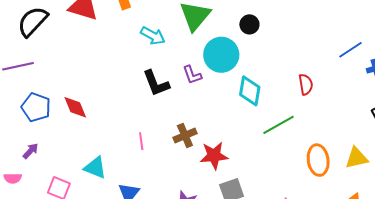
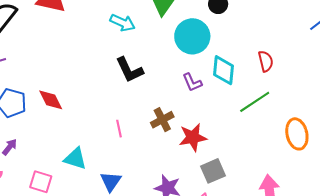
purple L-shape: (192, 75) -> (192, 82), moved
red semicircle: (306, 84) -> (266, 61), moved

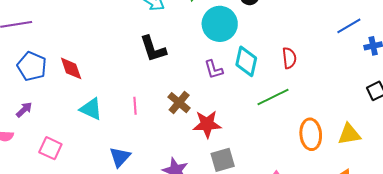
brown cross: (162, 120) -> (179, 103), turned -30
cyan triangle: (75, 159) -> (91, 109), moved

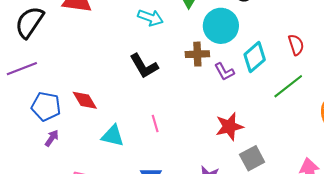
black L-shape: (153, 49) -> (144, 66), moved
cyan diamond: (246, 61) -> (255, 57), turned 48
brown cross: (179, 103) -> (197, 54), moved, turned -30
purple arrow: (24, 110) -> (52, 138), moved

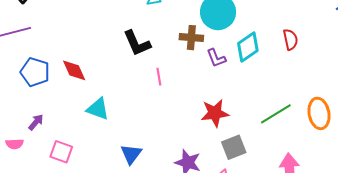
green line: (288, 86) -> (276, 114), moved
pink line: (155, 124) -> (159, 77), moved
purple arrow: (52, 138) -> (36, 122), moved

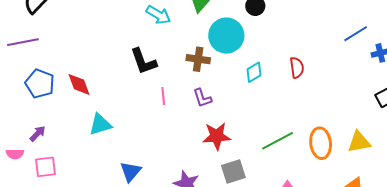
cyan diamond: (248, 47) -> (254, 72), size x0.7
purple L-shape: (216, 58) -> (202, 98), moved
cyan triangle: (98, 109) -> (100, 124), turned -40
pink square: (61, 152) -> (45, 167), moved, turned -30

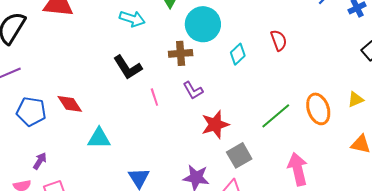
cyan triangle: (100, 124) -> (99, 138), turned 30
yellow triangle: (359, 142) -> (356, 99), size x0.7

